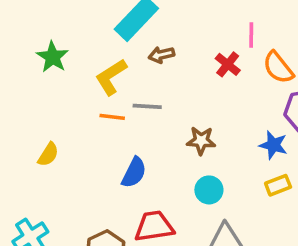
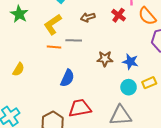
brown arrow: (161, 55) -> (88, 17), moved
blue star: (273, 145) -> (130, 62), moved
cyan circle: (209, 190) -> (129, 87), moved

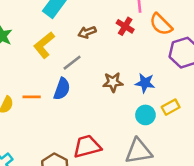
gray line: (74, 40) -> (72, 63), turned -35
orange line: (54, 47) -> (32, 97), moved
blue semicircle: (67, 78) -> (62, 89), moved

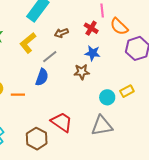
blue star: (145, 83) -> (93, 53), moved
orange line: (32, 97) -> (18, 95), moved
red trapezoid: (87, 146) -> (62, 122), turned 50

